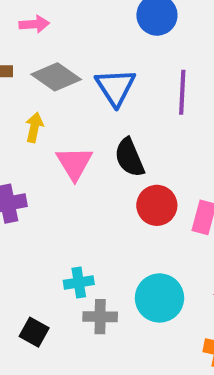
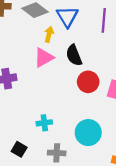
yellow arrow: (34, 127) -> (49, 34), moved
pink triangle: (74, 163) -> (44, 58), turned 30
gray cross: (100, 317) -> (57, 153), moved

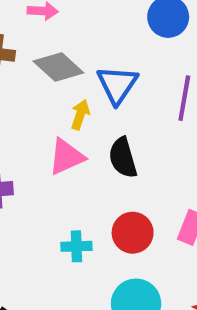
red circle: (88, 82) -> (133, 233), moved
cyan cross: (44, 123) -> (76, 246), moved

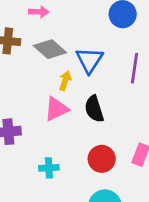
cyan cross: (76, 246) -> (49, 168), moved

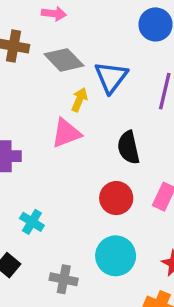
black semicircle: (94, 109) -> (128, 148), moved
cyan cross: (49, 168) -> (32, 222), moved, turned 30

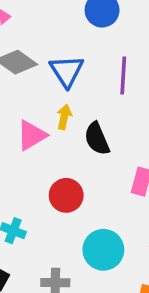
yellow arrow: (79, 100) -> (64, 117), moved
red circle: (116, 198) -> (66, 195), moved

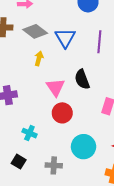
yellow arrow: (64, 117) -> (39, 58), moved
pink triangle: (32, 135) -> (55, 87), moved, turned -36

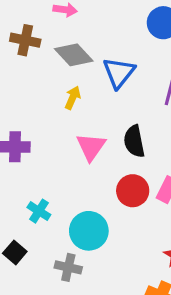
red circle: (62, 113) -> (133, 191), moved
cyan circle: (84, 147) -> (89, 231), moved

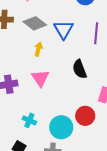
pink triangle: (91, 147) -> (40, 78), moved
red circle: (133, 191) -> (85, 116), moved

